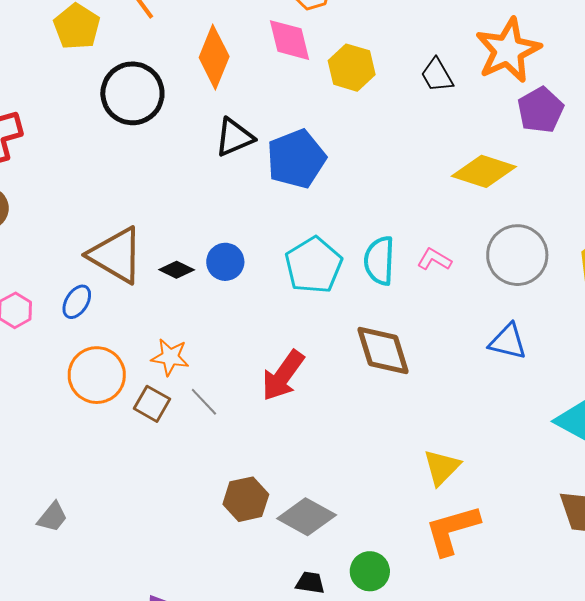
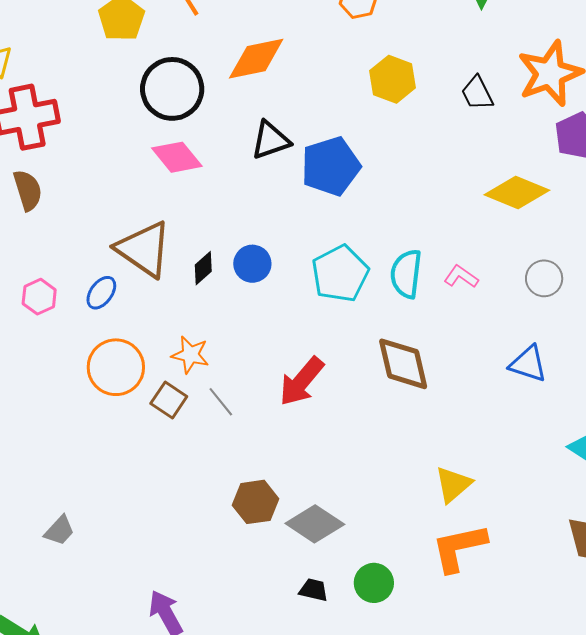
pink diamond: (289, 40) -> (177, 157), moved, turned -30
orange diamond: (214, 57) -> (256, 59), turned 52
gray circle: (517, 255) -> (544, 278), size x0.6
black diamond: (177, 270) -> (203, 268), turned -72
gray trapezoid: (52, 517) -> (59, 530), moved

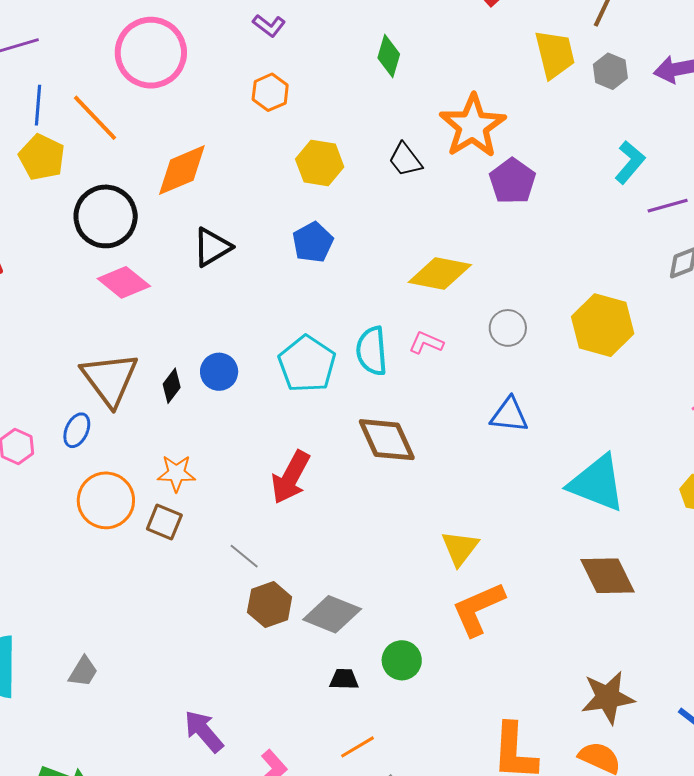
blue pentagon: (331, 166) -> (313, 242), moved, size x0.7
yellow diamond: (517, 192) -> (440, 274), moved
brown triangle: (144, 249) -> (110, 379), turned 30
gray line: (221, 402) -> (244, 556), moved

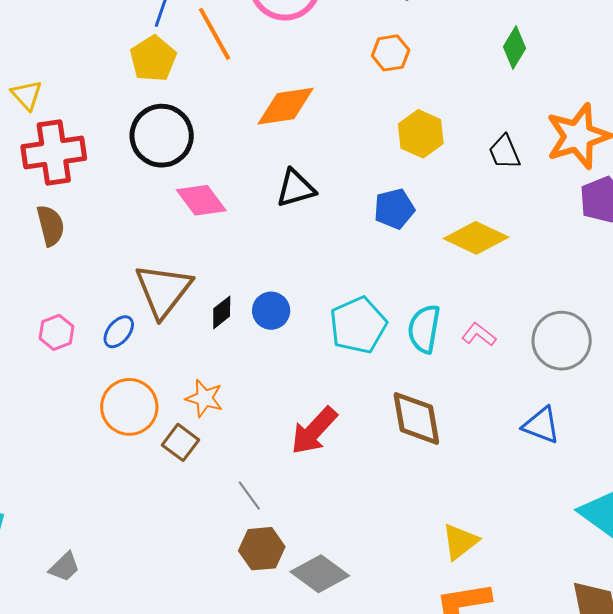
black circle: (106, 216) -> (162, 136), moved
yellow diamond: (440, 274) -> (476, 238), moved
gray circle: (508, 328) -> (562, 341), size x1.6

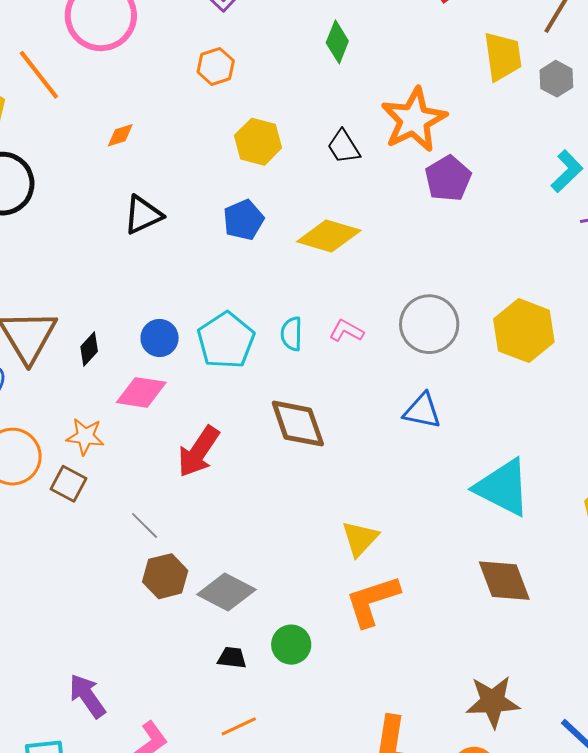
orange diamond: (286, 106) -> (120, 135), size x0.5
pink diamond: (201, 200) -> (141, 392), moved, turned -36
blue circle: (271, 311) -> (160, 338), moved
cyan semicircle: (424, 329) -> (292, 334), size x0.7

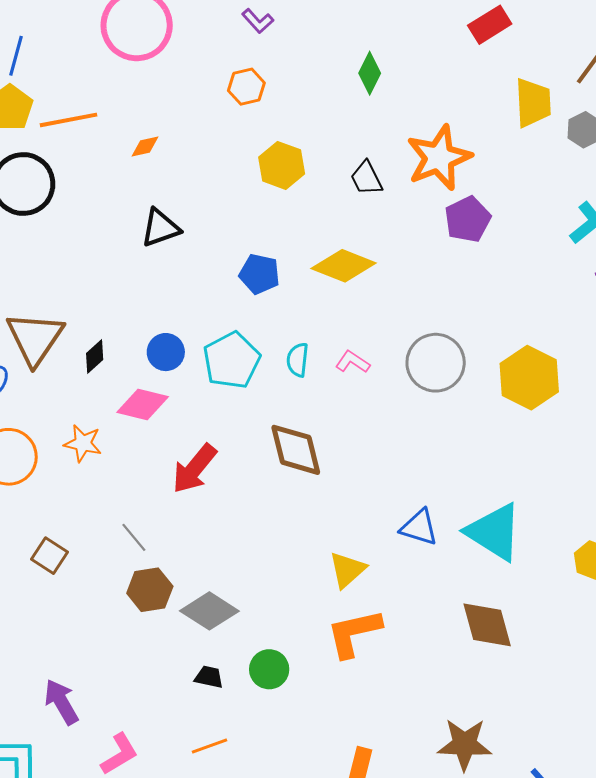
orange line: (39, 75) -> (69, 120), moved, turned -68
blue pentagon: (243, 220) -> (259, 274), moved, turned 30
blue triangle: (422, 411) -> (419, 527), moved
brown square: (68, 484) -> (49, 556), moved

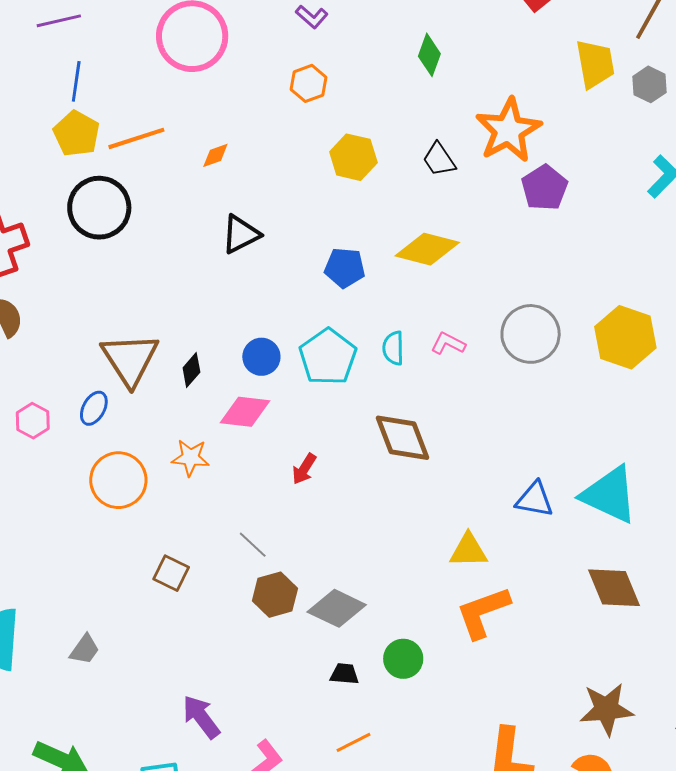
red arrow: (194, 469) -> (304, 469), size x0.6
yellow triangle: (347, 570) -> (468, 550), turned 48

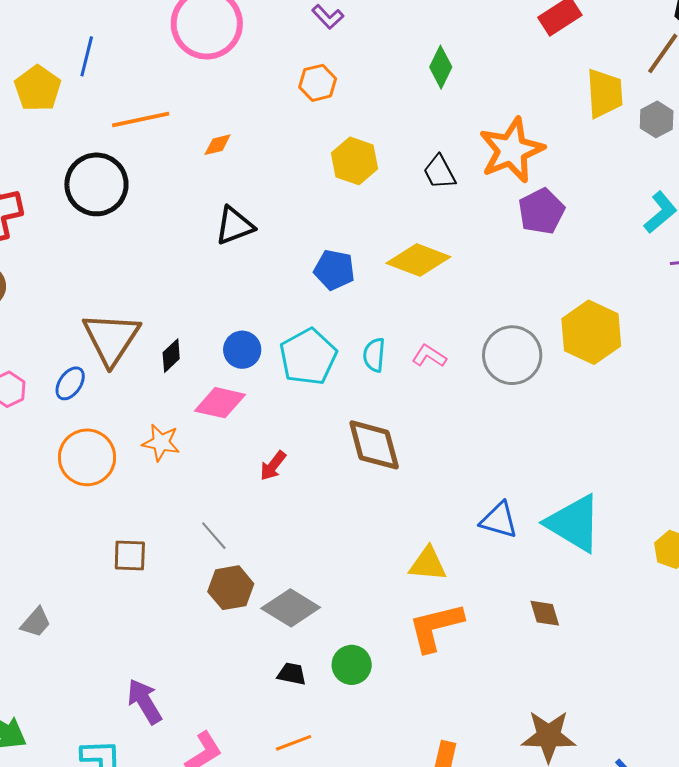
yellow pentagon: (77, 134) -> (38, 88), moved
yellow hexagon: (625, 337) -> (591, 332), moved
brown square: (171, 573) -> (130, 555), turned -30
brown diamond: (614, 588) -> (545, 613), moved, size x0.6

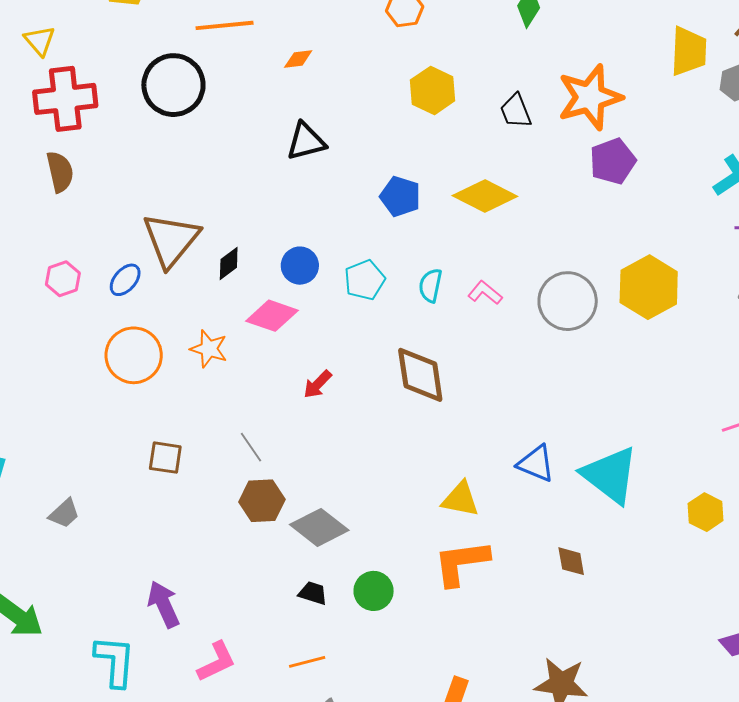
cyan pentagon: (308, 357) -> (365, 280), size x0.7

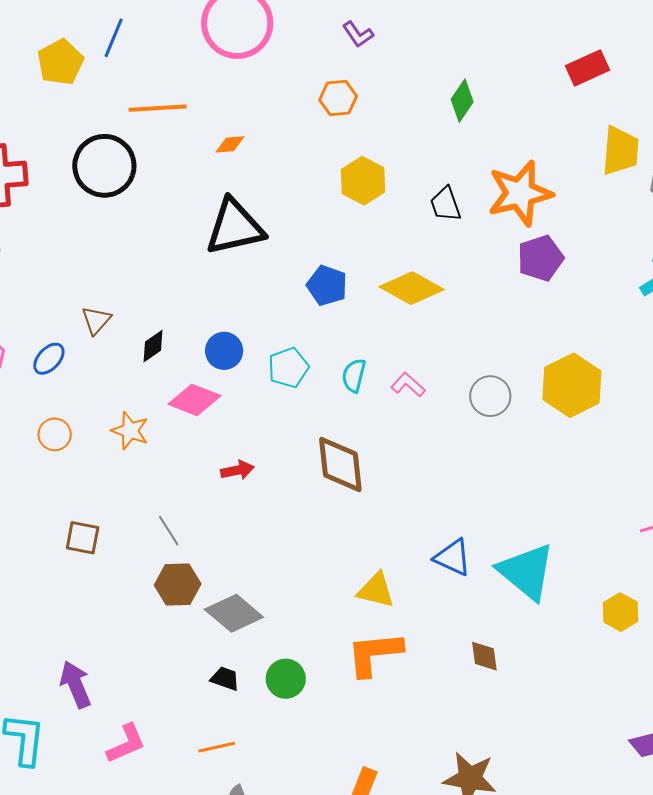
black triangle: (306, 141) -> (235, 227), size x1.5
brown triangle: (171, 240) -> (96, 320), size x0.5
gray circle: (568, 301) -> (490, 396), size x0.7
orange circle: (134, 355) -> (55, 434), size x0.6
red arrow: (318, 384) -> (237, 470), turned -148

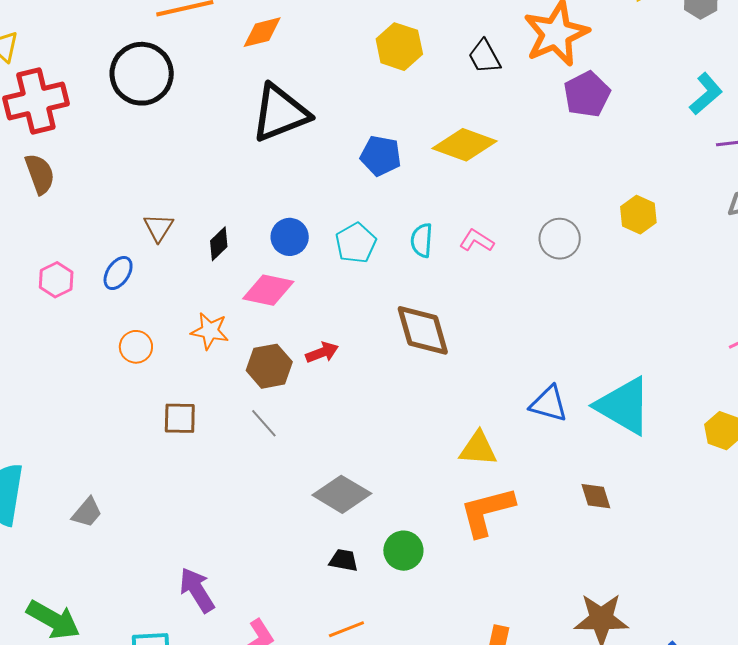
orange diamond: (230, 144) -> (262, 32), size x1.4
yellow hexagon: (572, 385) -> (638, 215), size x0.6
brown square: (83, 538) -> (180, 418), moved
brown hexagon: (178, 584) -> (269, 366), moved

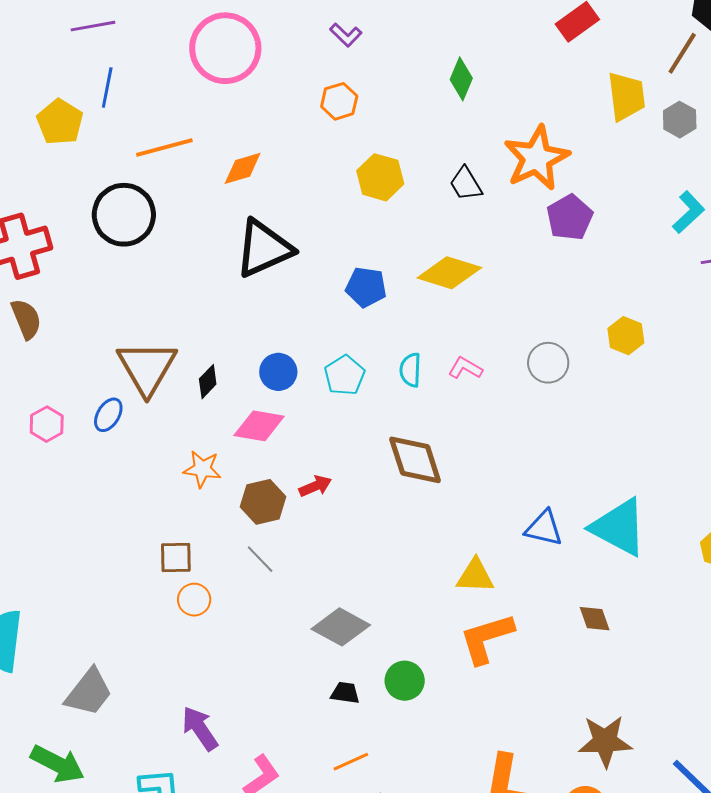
brown triangle: (158, 228) -> (147, 368), size x2.0
orange circle: (136, 347) -> (194, 600), moved
gray trapezoid: (87, 512) -> (89, 692), moved, size x1.6

